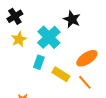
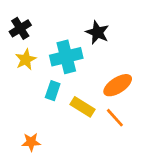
cyan cross: (49, 37) -> (66, 57), turned 30

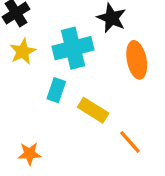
orange ellipse: (118, 85) -> (137, 60), moved, turned -68
orange line: (115, 118) -> (130, 142), moved

